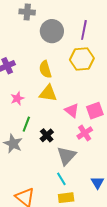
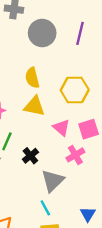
yellow hexagon: (82, 59) -> (75, 90), moved

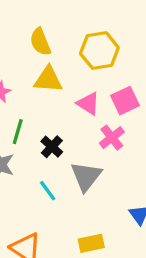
cyan line: (45, 208) -> (48, 191), moved

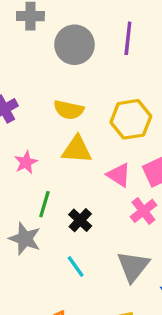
yellow semicircle: (40, 42) -> (69, 110), turned -56
gray triangle: (86, 176) -> (133, 266), moved

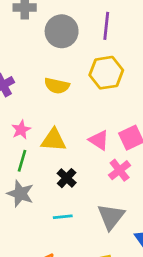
yellow hexagon: (131, 119) -> (106, 73), moved
yellow triangle: (77, 149) -> (54, 140), moved
green line: (44, 204) -> (22, 161), moved
cyan line: (76, 267) -> (63, 217), turned -60

